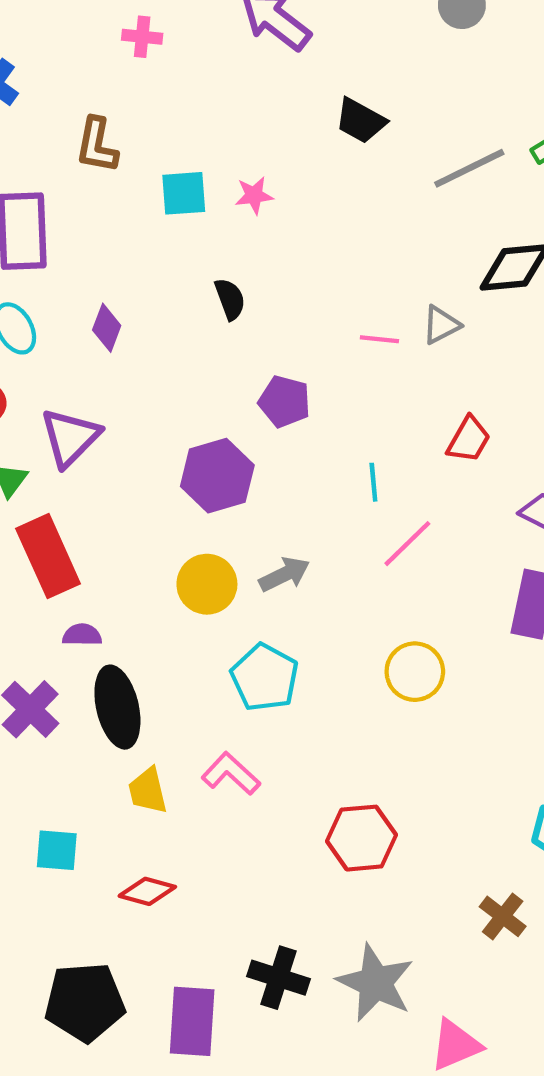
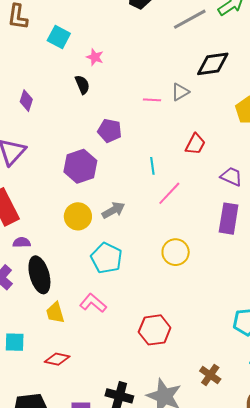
cyan square: (184, 193) -> (59, 37), turned 35
pink star: (254, 195) -> (95, 57), moved, turned 30
brown cross: (503, 916) -> (210, 375), moved

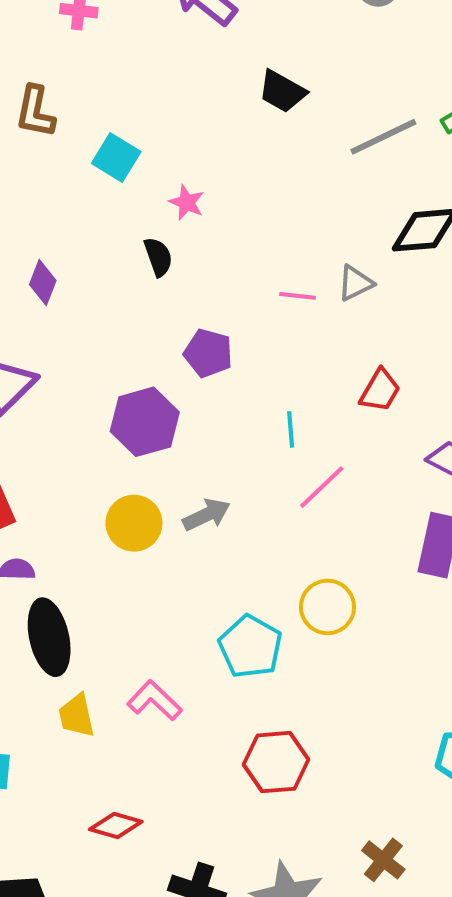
cyan pentagon: (107, 258) -> (250, 647), moved
red diamond: (57, 359) -> (116, 826), moved

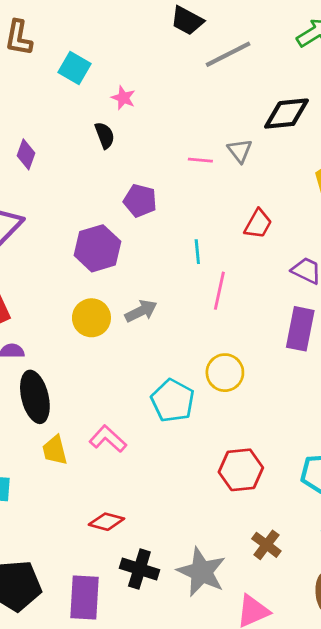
gray line: (383, 137) -> (228, 54), moved
gray triangle: (355, 283) -> (240, 151), turned -40
pink line: (322, 487) -> (219, 291), turned -33
red hexagon: (276, 762) -> (241, 470), moved
red diamond: (116, 826) -> (106, 522), moved

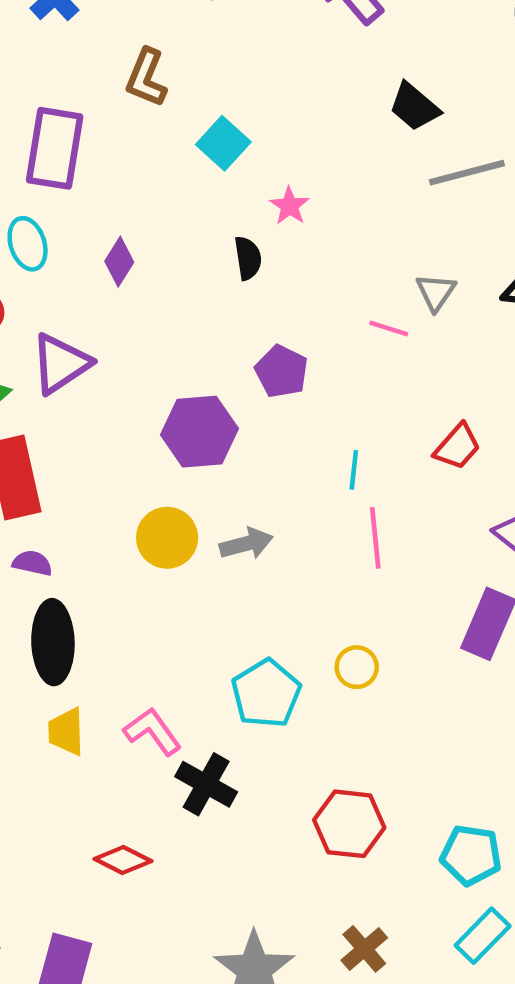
gray triangle: (240, 151) -> (436, 292), moved
pink line: (219, 291) -> (375, 538), turned -30
yellow circle: (225, 373) -> (357, 667), size x0.7
black cross: (139, 569) -> (206, 784), moved

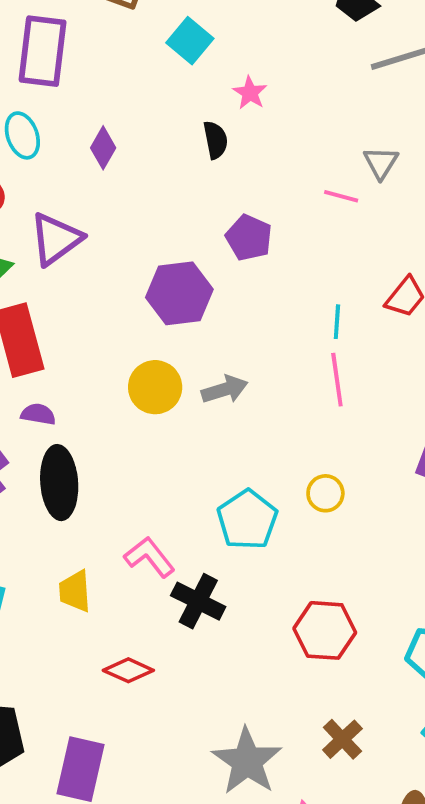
cyan line: (354, 470) -> (337, 322), moved
yellow trapezoid: (66, 732) -> (75, 591), moved

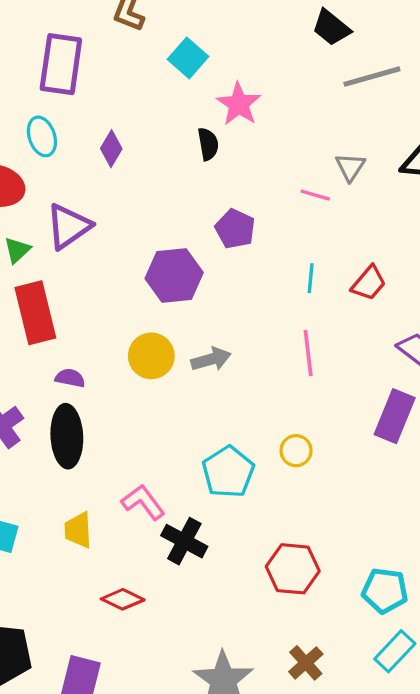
pink star: (250, 93) -> (239, 104), size x1.5
cyan line: (337, 322) -> (311, 278), moved
purple semicircle: (38, 414) -> (70, 378), moved

